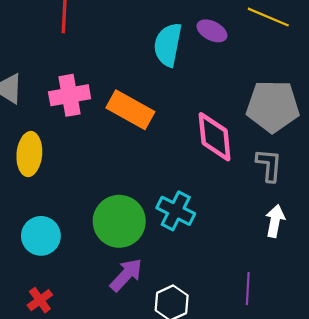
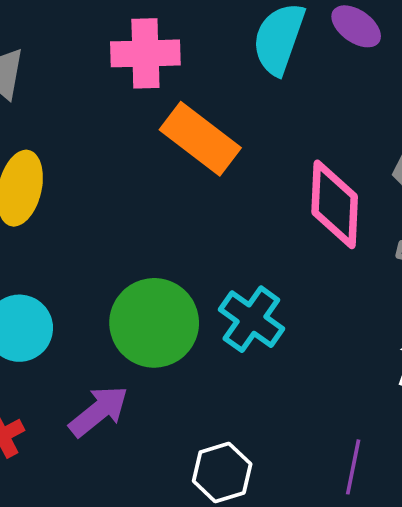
pink cross: (70, 95) -> (145, 53), moved
purple arrow: (126, 275) -> (99, 411), moved

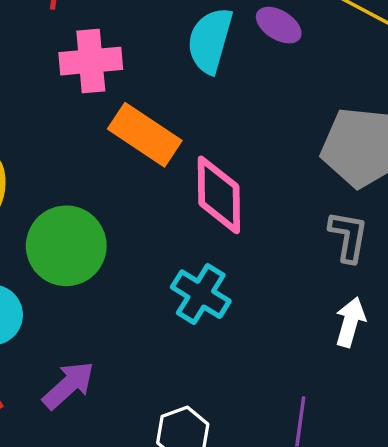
pink diamond: (335, 204) -> (219, 195), moved
green circle: (154, 323) -> (66, 246), moved

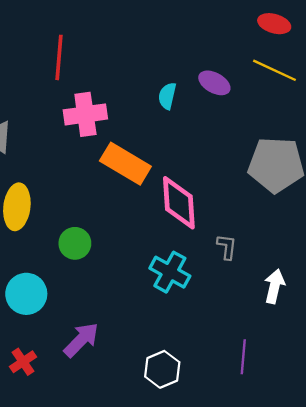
cyan semicircle: (210, 40) -> (167, 96), size x0.6
gray L-shape: (348, 236) -> (227, 247), moved, size x0.7
green circle: (66, 246) -> (75, 243), size x0.6

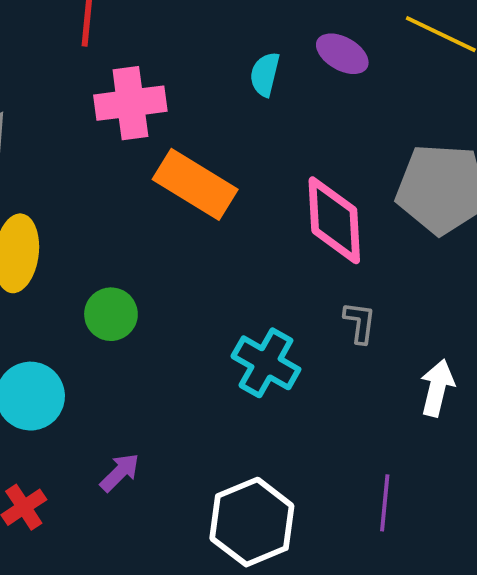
pink diamond: (179, 203) -> (334, 220), moved
purple arrow: (81, 340) -> (120, 472), size x0.7
white hexagon: (162, 369) -> (252, 522), size x1.4

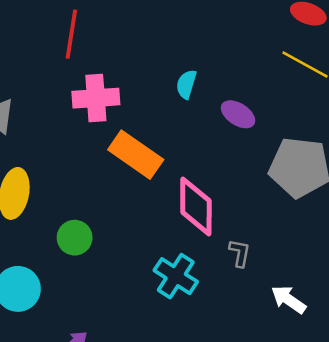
purple ellipse: (342, 54) -> (238, 114), moved
pink diamond: (334, 220) -> (196, 206), moved
white arrow: (437, 388) -> (289, 299), turned -72

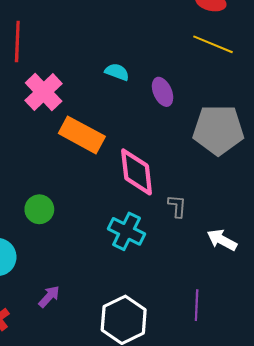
cyan semicircle: (186, 84) -> (117, 72), turned 100
pink cross: (96, 98) -> (44, 92), turned -33
purple ellipse: (238, 114) -> (163, 92), turned 40

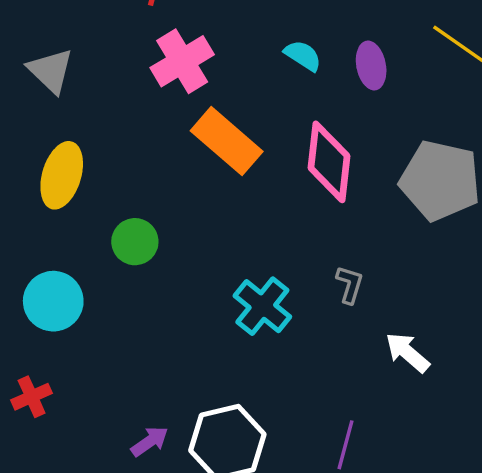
purple ellipse: (163, 92) -> (371, 65), moved
pink diamond: (137, 172) -> (329, 162), moved
purple arrow: (49, 296) -> (150, 441), moved

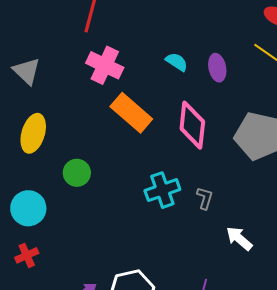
pink cross: (182, 61) -> (105, 65), turned -33
cyan cross: (262, 306) -> (162, 190), moved, turned 32
red cross: (32, 397) -> (27, 255), moved

